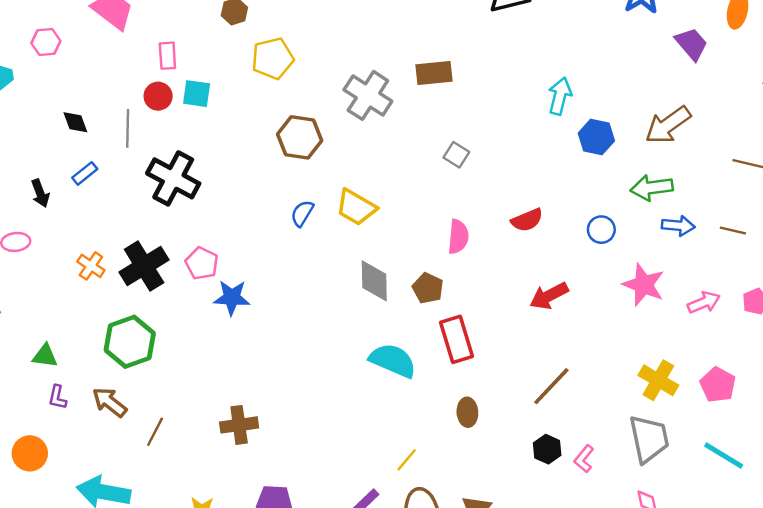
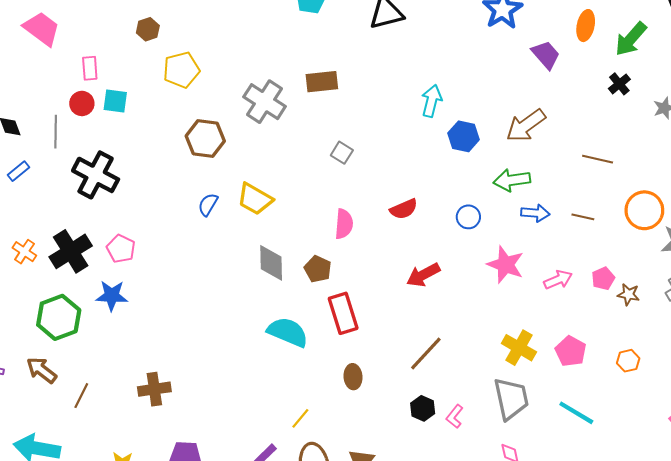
blue star: (232, 298) -> (112, 296), moved

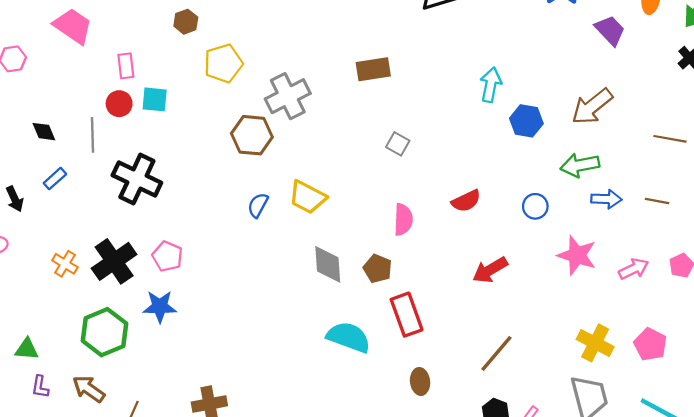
gray cross: (265, 102) -> (288, 96), moved, turned 33

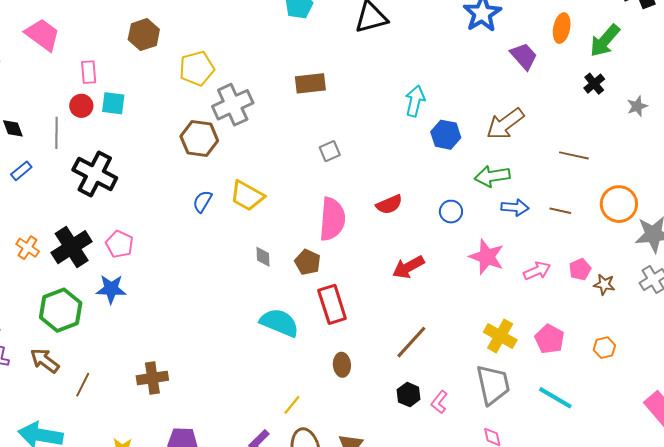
brown hexagon: (186, 22) -> (144, 35), size x1.4
yellow pentagon: (223, 63) -> (197, 68), moved
gray square: (398, 144) -> (330, 151), turned 35
pink semicircle: (403, 220) -> (332, 219), size x1.5
gray diamond: (328, 264) -> (263, 257), size x0.6

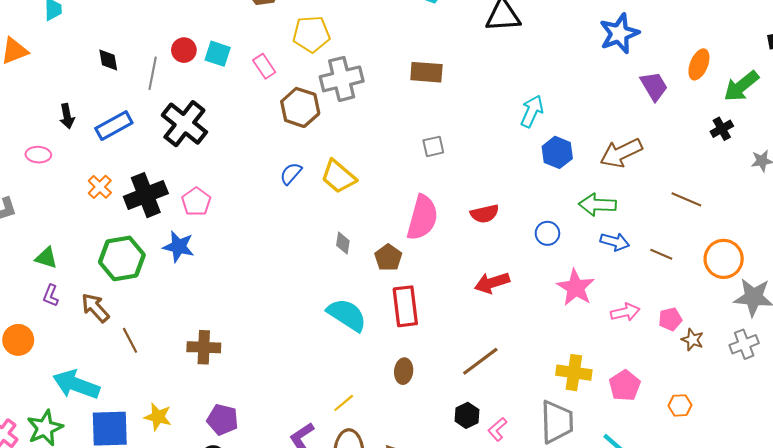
pink rectangle: (89, 72) -> (264, 66), moved, turned -40
blue rectangle: (21, 171) -> (114, 126), moved, size x1.6
yellow cross: (500, 336) -> (574, 373), turned -32
brown line: (83, 385) -> (130, 340), turned -65

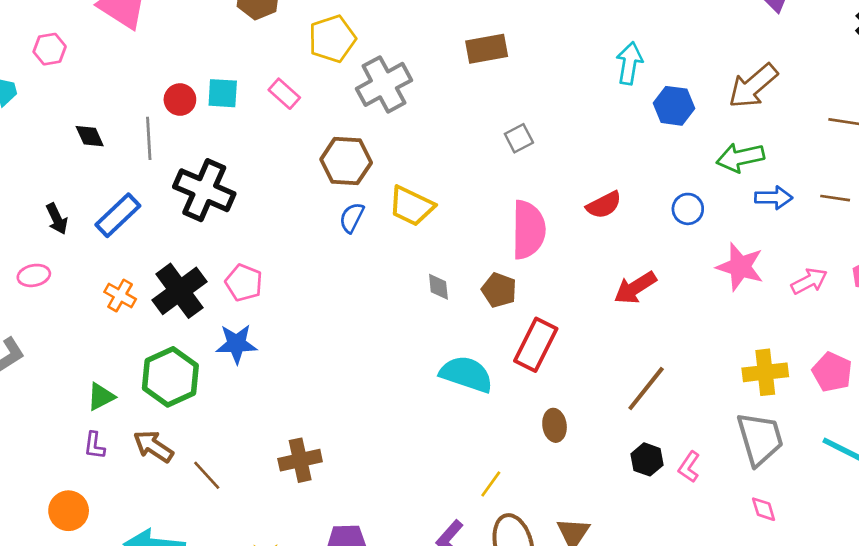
brown hexagon: (300, 107) -> (346, 161), moved
green triangle: (46, 258) -> (101, 397), moved, turned -30
red rectangle: (405, 306) -> (536, 345), turned 48

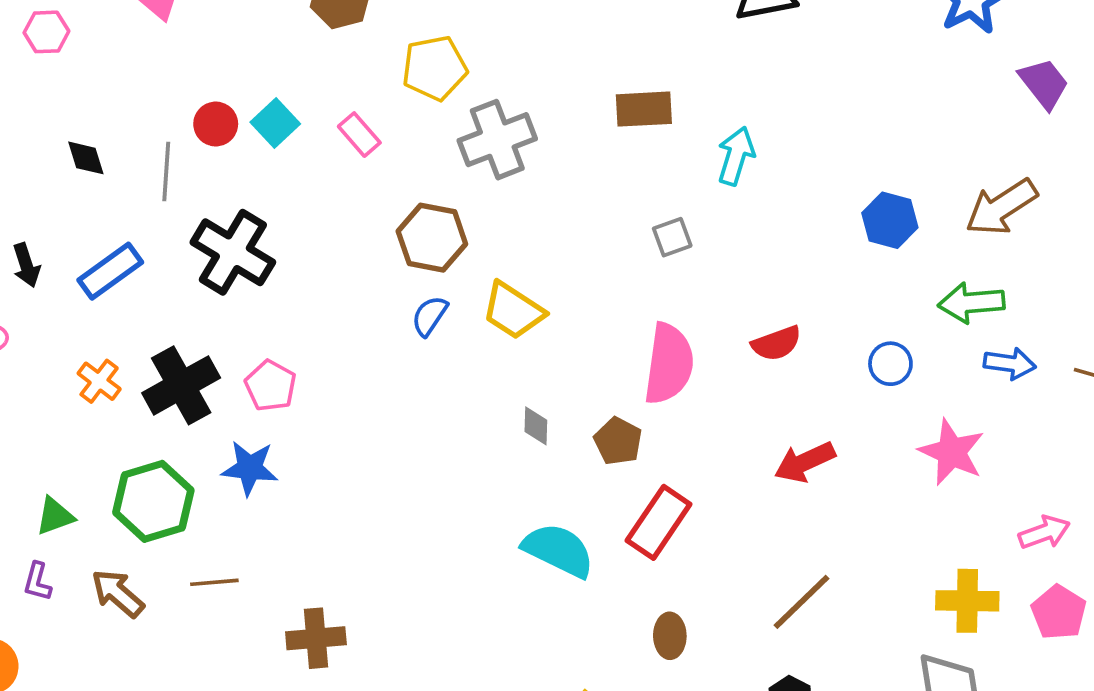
cyan arrow: (629, 63) -> (736, 156), moved
cyan square: (223, 93) -> (275, 123), turned 36
pink arrow: (809, 281) -> (1044, 532), moved
brown line: (207, 475) -> (214, 582), moved, turned -60

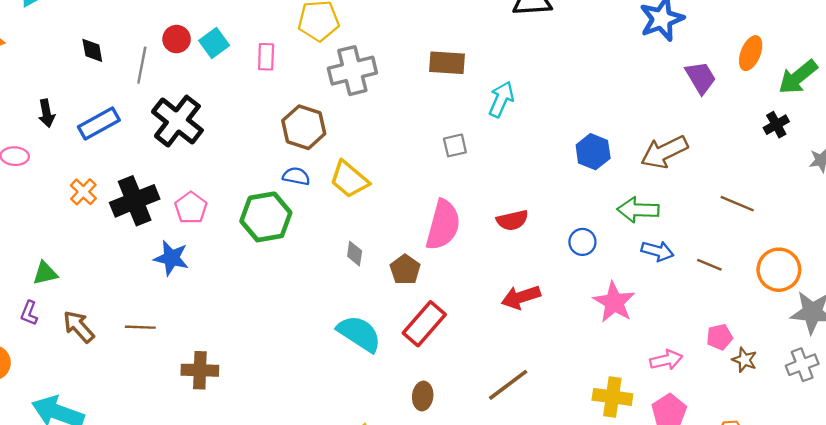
pink rectangle: (359, 135) -> (266, 57), turned 36
blue semicircle: (430, 316) -> (296, 176), turned 60
green hexagon: (153, 501) -> (266, 217), moved

